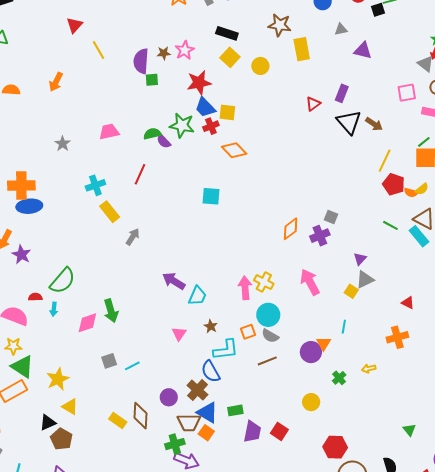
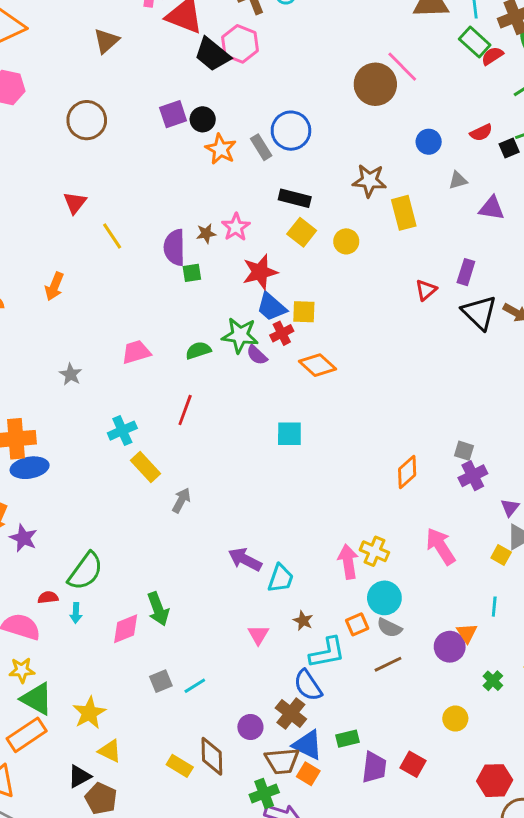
purple semicircle: (164, 141) -> (257, 355), moved
purple cross: (320, 236) -> (473, 476), moved

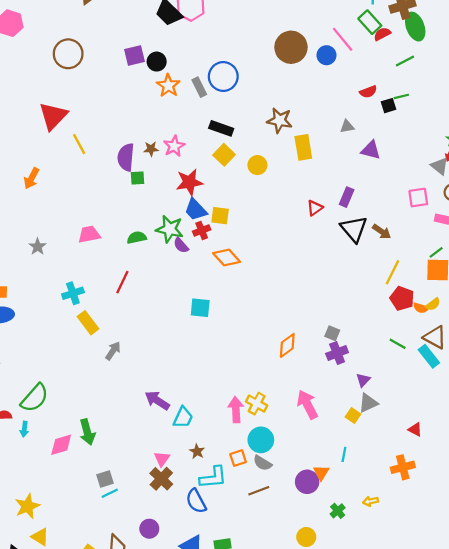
pink line: (402, 67) -> (343, 39), moved
blue circle: (429, 142) -> (326, 55), moved
red triangle: (75, 203) -> (53, 116), size x1.6
gray square: (161, 681) -> (105, 479), moved
brown cross: (291, 713) -> (161, 479), moved

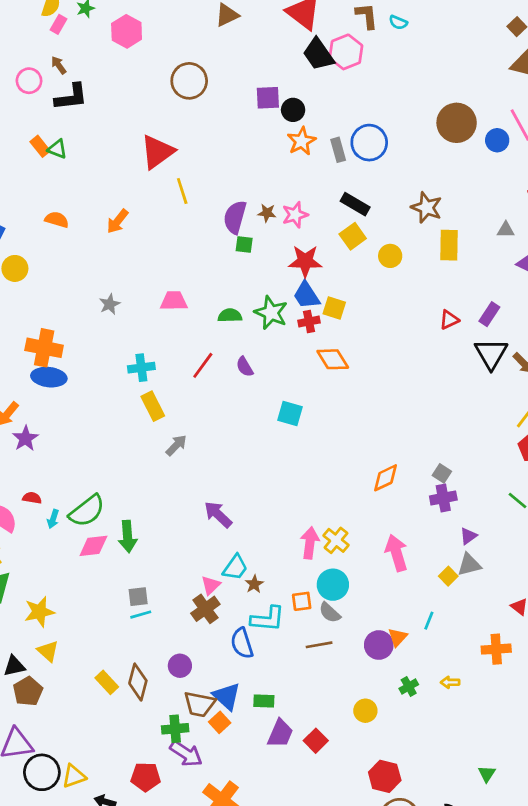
purple semicircle: (181, 245) -> (245, 367), moved
green semicircle: (35, 398) -> (87, 511), moved
cyan trapezoid: (183, 417) -> (235, 567), moved

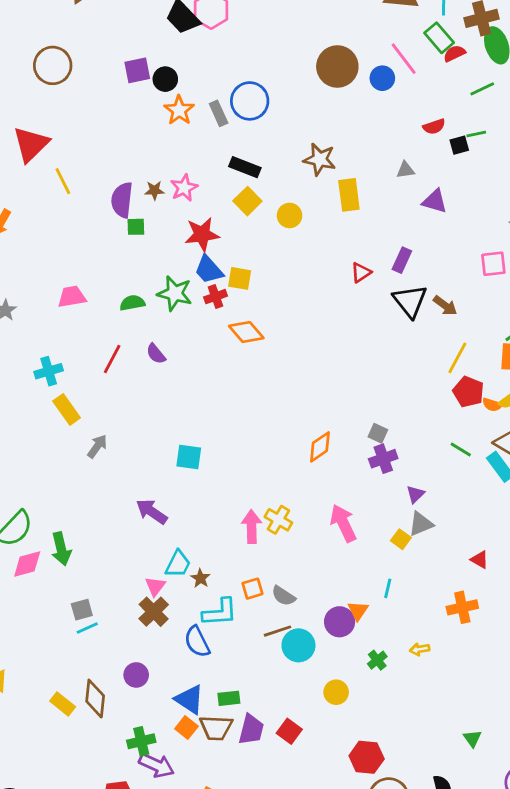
cyan square: (290, 413) -> (189, 457), moved
cyan circle: (333, 585) -> (298, 645), moved
brown trapezoid: (199, 704) -> (216, 728), moved

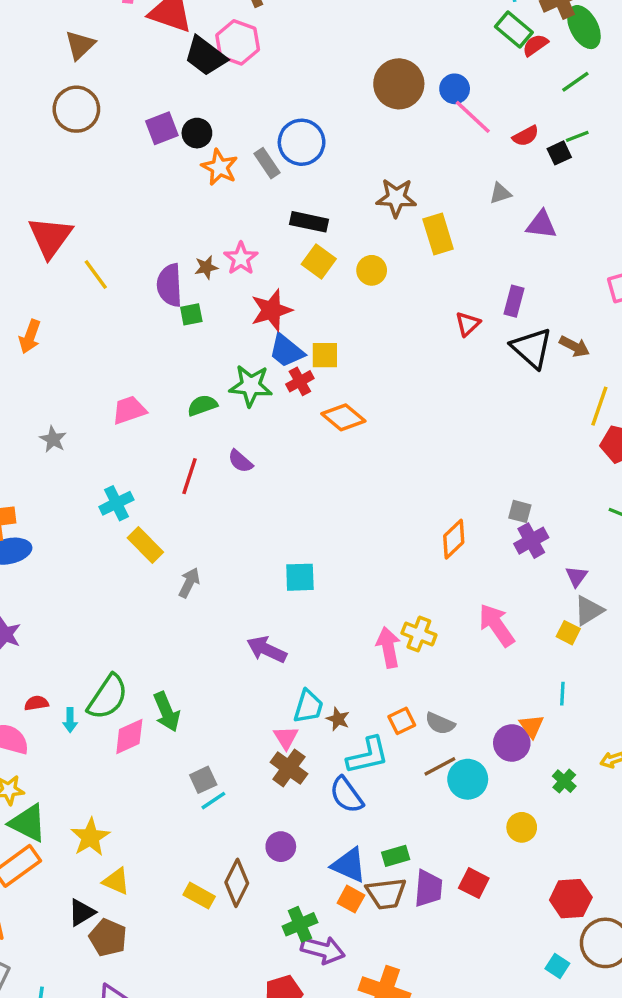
pink line: (404, 59) -> (473, 117), moved
brown circle: (53, 65) -> (76, 109), moved
brown diamond: (95, 699) -> (237, 883), turned 30

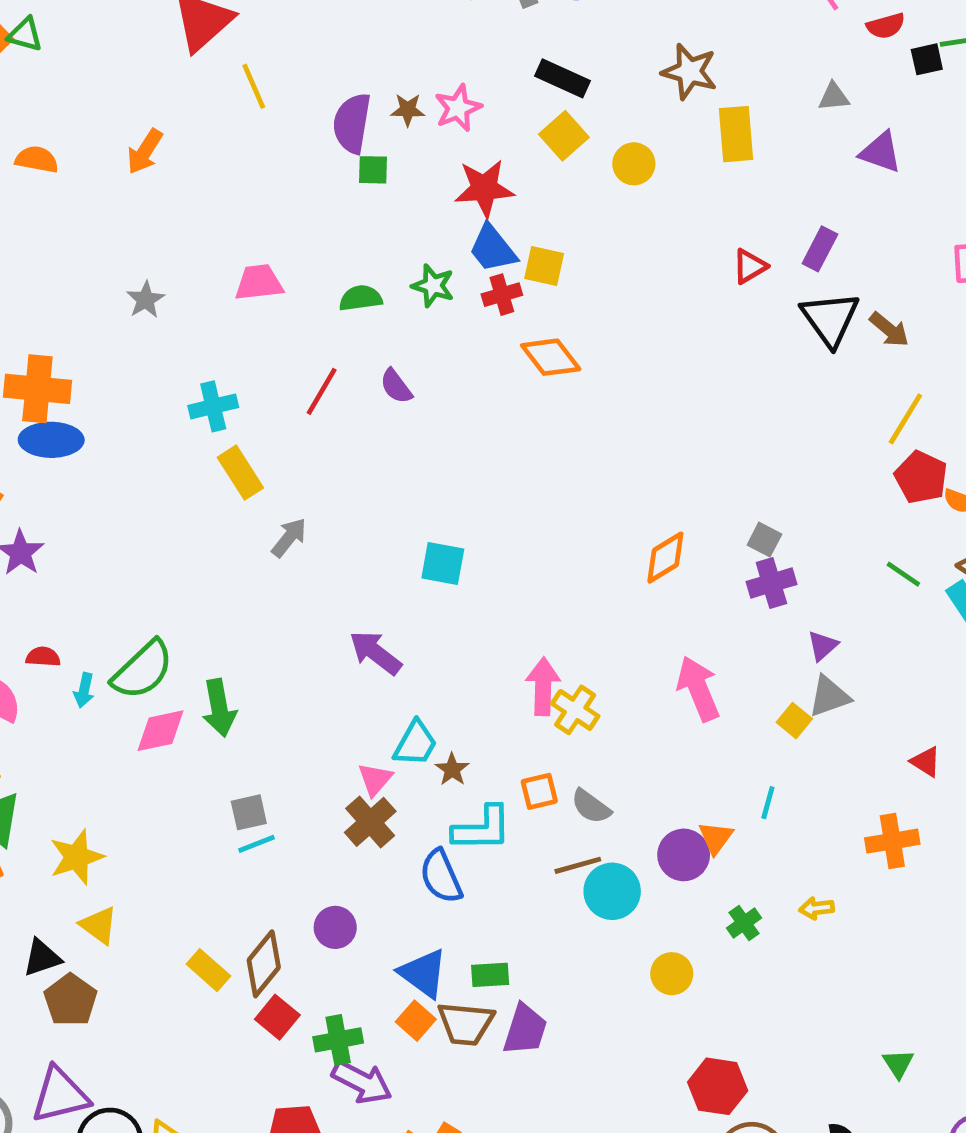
green star: (251, 386) -> (433, 286), size x0.7
yellow cross: (419, 634) -> (575, 710), moved
red square: (474, 883) -> (277, 1017), moved

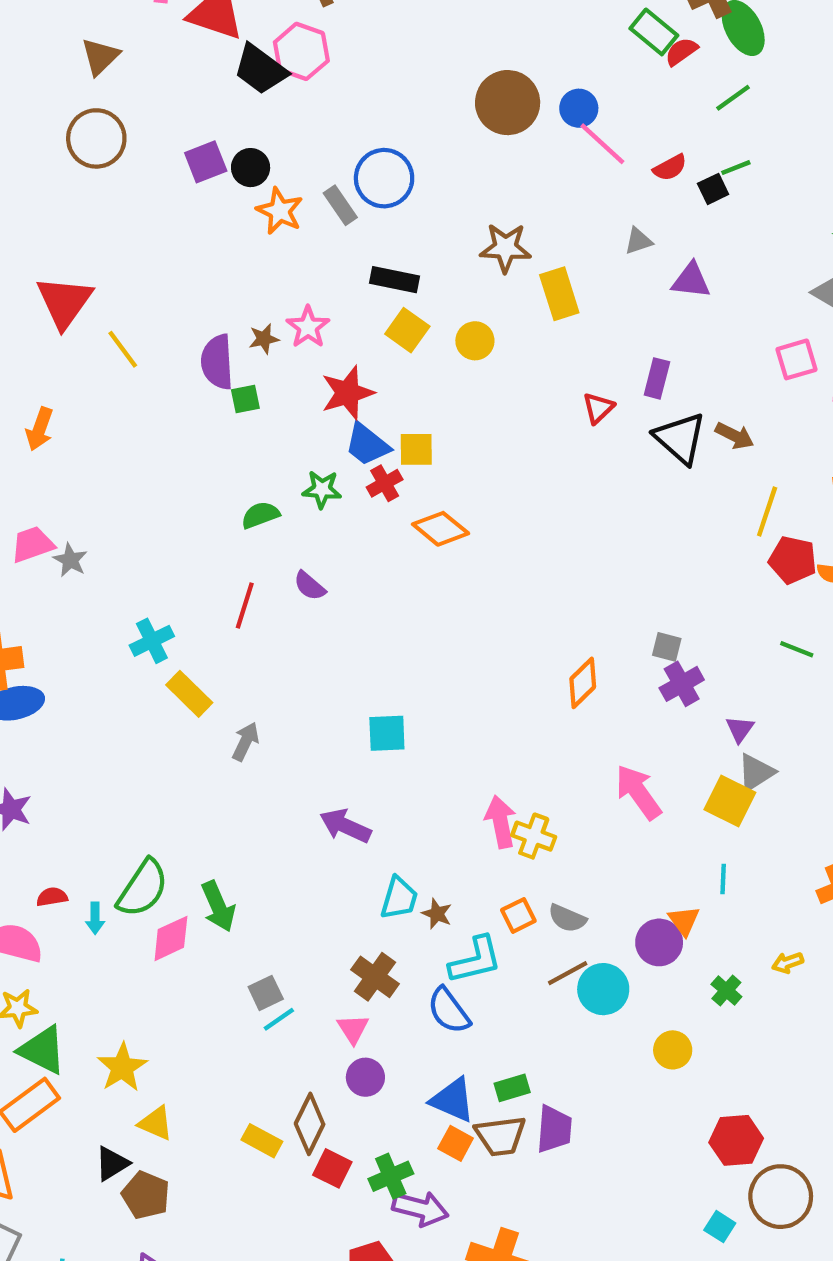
pink trapezoid: (259, 283) -> (33, 544), moved
yellow square: (794, 721) -> (730, 801), size x1.6
pink triangle: (375, 779) -> (353, 1029), moved

